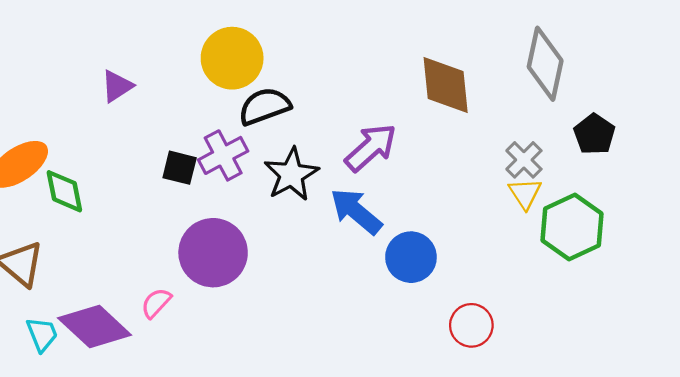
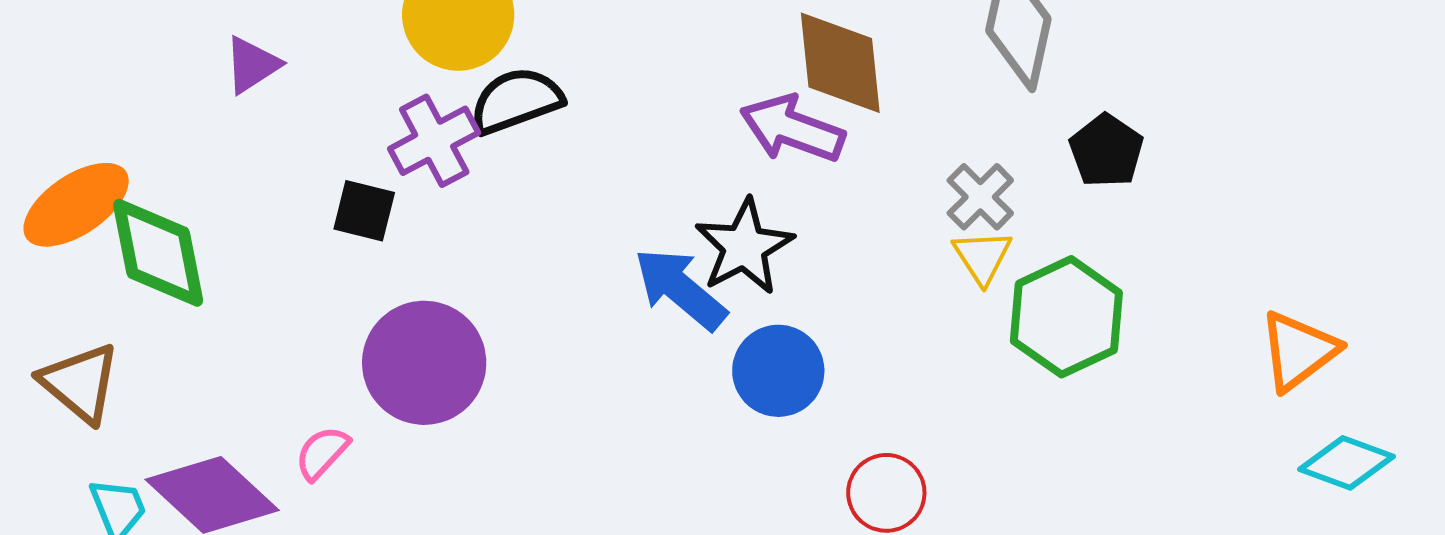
purple arrow: (371, 148) -> (792, 129), moved, turned -118
purple cross: (223, 155) -> (434, 141), moved
black star: (291, 174) -> (744, 247), moved
green diamond: (64, 191) -> (158, 253), size x1.4

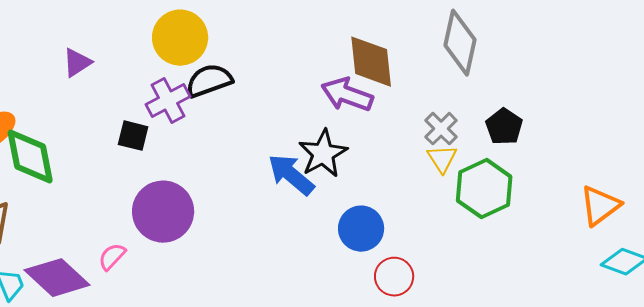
black pentagon: (1106, 151) -> (504, 127), moved
blue circle: (778, 371) -> (361, 229), moved

